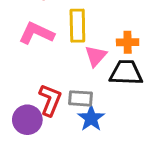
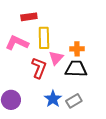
gray rectangle: (80, 98) -> (74, 101), moved, turned -35
red L-shape: (50, 100) -> (39, 68), moved

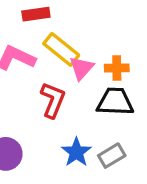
yellow rectangle: (44, 38) -> (61, 49), turned -50
pink triangle: (56, 58) -> (81, 68), moved

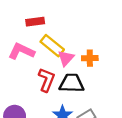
black trapezoid: (115, 102) -> (72, 83), moved

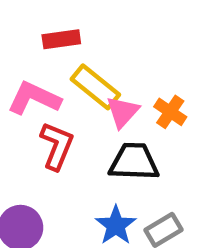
orange cross: (90, 58) -> (170, 112), turned 35
red L-shape: (47, 80) -> (57, 146), moved

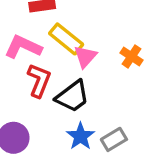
orange cross: (170, 112) -> (132, 56), moved
black trapezoid: (134, 162) -> (72, 96), moved, turned 141

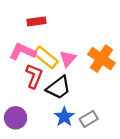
yellow rectangle: (66, 39) -> (46, 57), moved
orange cross: (132, 56) -> (101, 59), size x1.6

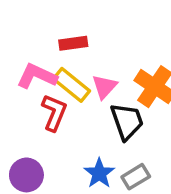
red rectangle: (36, 21) -> (73, 43), moved
black trapezoid: (59, 88) -> (127, 121), moved, turned -72

